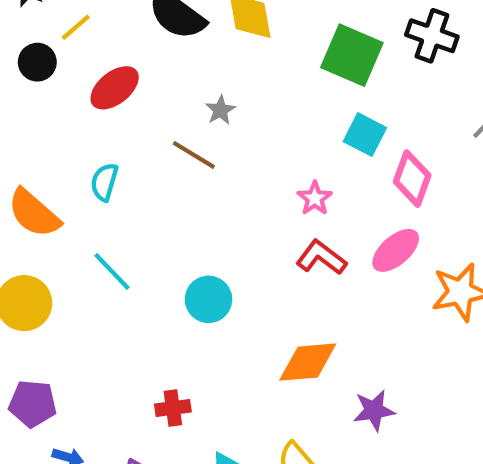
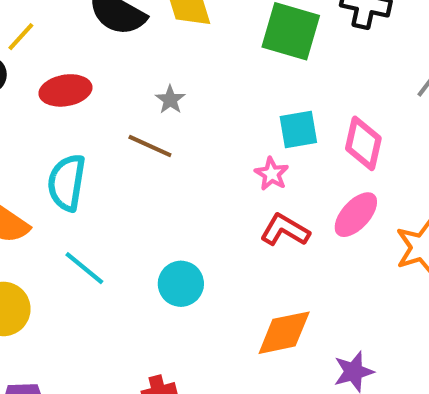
red ellipse: (115, 88) -> (65, 90), turned 36
cyan square: (365, 135) -> (298, 129), moved, turned -30
cyan semicircle: (104, 182) -> (67, 183), size x1.5

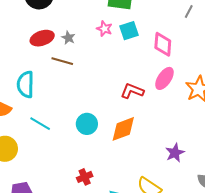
red ellipse: (65, 90) -> (42, 38), moved
cyan square: (298, 129) -> (129, 31), moved
pink star: (272, 174) -> (104, 29), moved
orange diamond: (284, 333) -> (123, 129), moved

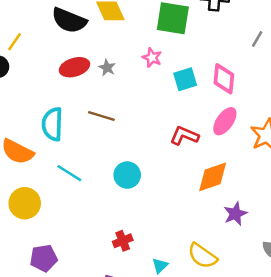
cyan square: (129, 31) -> (185, 79), moved
brown line: (62, 61) -> (101, 116), moved
orange diamond: (123, 129) -> (213, 177), moved

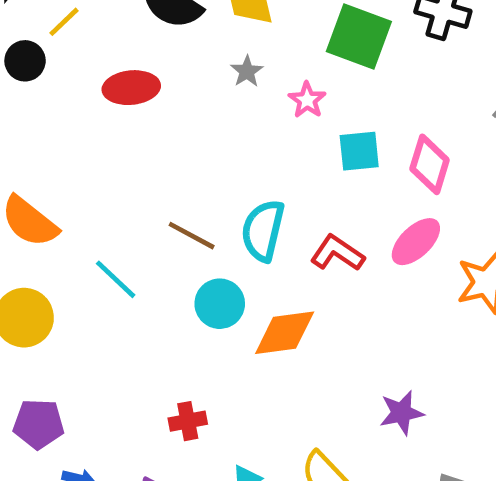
red ellipse: (74, 67) -> (131, 88), moved
gray star: (107, 68) -> (247, 71), moved
brown line: (101, 116) -> (192, 236), moved
cyan semicircle: (52, 124) -> (263, 230), moved
orange diamond: (213, 177) -> (285, 333), moved

